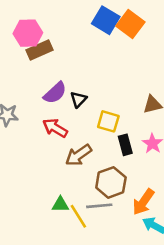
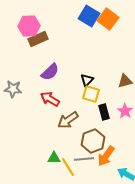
black triangle: (78, 99) -> (87, 80), moved
orange arrow: (143, 202) -> (106, 156), moved

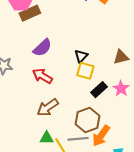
black rectangle: (104, 112) -> (99, 90), turned 63
brown arrow: (68, 120) -> (48, 107), moved

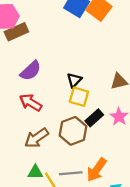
brown hexagon: (87, 120) -> (73, 131), moved

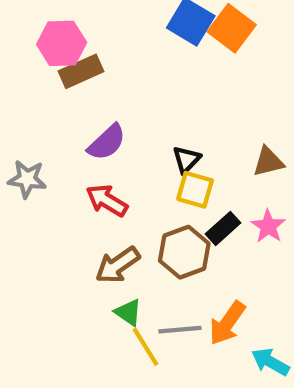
green triangle: (35, 172) -> (128, 312), moved, turned 35

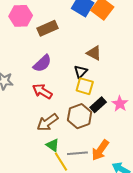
brown rectangle: (81, 71) -> (47, 28), moved
brown triangle: (268, 162) -> (94, 53), moved, turned 42

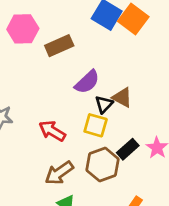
brown triangle: (94, 53) -> (122, 97), moved
purple semicircle: (42, 63) -> (87, 82), moved
yellow square: (85, 86) -> (96, 125), moved

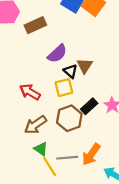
brown triangle: (122, 97) -> (85, 66), turned 35
black triangle: (104, 104) -> (70, 71), turned -32
yellow square: (96, 125) -> (64, 88), turned -30

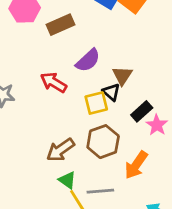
black triangle: (70, 71) -> (111, 92), moved
red arrow: (30, 92) -> (54, 82), moved
black rectangle: (89, 106) -> (142, 111), moved
orange arrow: (91, 154) -> (136, 165), moved

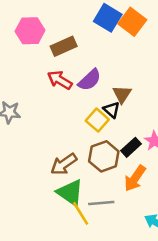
red arrow: (54, 82) -> (60, 80), moved
yellow square: (96, 103) -> (97, 120), turned -35
black rectangle: (142, 111) -> (131, 147), moved
green triangle: (67, 180) -> (70, 193), size x1.6

